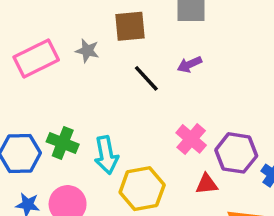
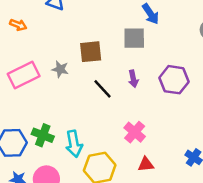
purple arrow: (190, 64) -> (133, 79), turned -77
purple hexagon: (236, 153) -> (174, 80), moved

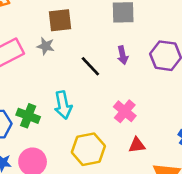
brown square: (91, 52) -> (60, 20), moved
cyan arrow: (74, 144) -> (63, 105), moved

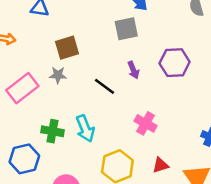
green cross: (28, 116) -> (52, 131), moved
red triangle: (137, 145) -> (160, 165), moved

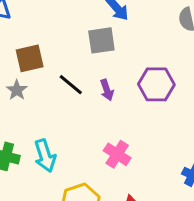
gray star: (58, 75) -> (17, 90), turned 30
black line: (104, 86) -> (71, 85), moved

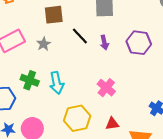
gray star: (17, 90) -> (44, 44), moved

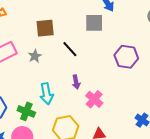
purple arrow: (104, 43) -> (76, 82), moved
green cross: (30, 80) -> (26, 111), moved

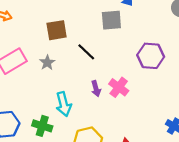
pink cross: (94, 99) -> (119, 87), moved

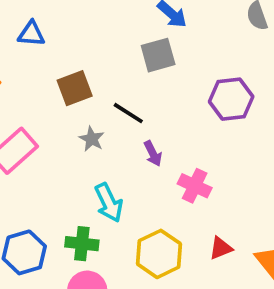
gray star: (47, 63) -> (92, 139), moved
pink cross: (119, 87) -> (195, 186), moved
purple arrow: (96, 89) -> (153, 153), moved

